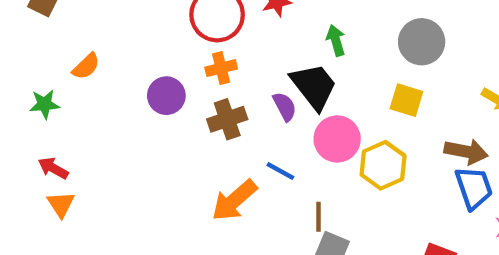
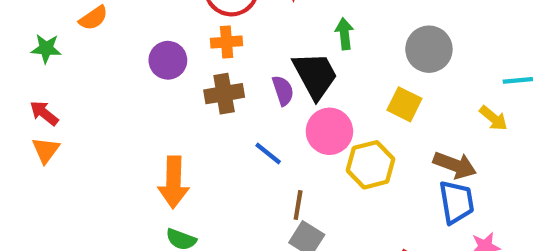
orange arrow: (234, 200) -> (173, 182), moved, turned -57

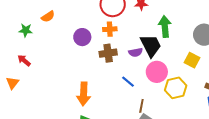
green arrow: (344, 34) -> (165, 27), size x1.5
purple semicircle: (283, 91) -> (136, 52), turned 96
orange triangle: (46, 150) -> (12, 83), moved

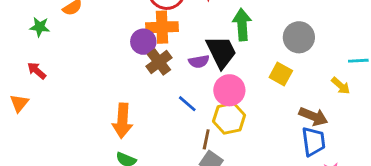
orange cross: (110, 29) -> (162, 27), size x1.5
purple circle: (82, 37) -> (143, 42), moved
brown cross: (108, 53) -> (159, 62), turned -30
yellow hexagon: (176, 88) -> (229, 118), moved

